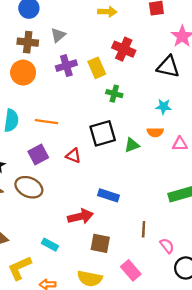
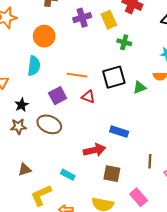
orange circle: (23, 73) -> (44, 36), moved
orange line: (46, 122) -> (77, 75), moved

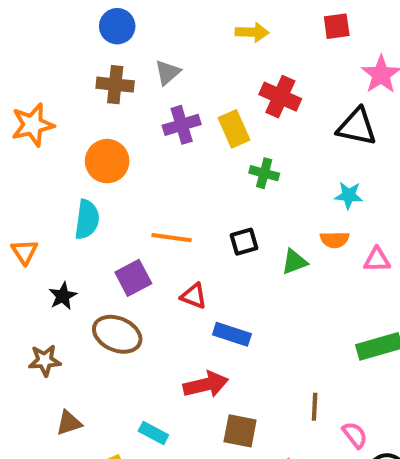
black square: (114, 77) -> (244, 242), size x0.6
red triangle: (88, 97) -> (194, 296), moved
brown star: (18, 126) -> (45, 360), moved
blue rectangle: (119, 132) -> (232, 334), moved

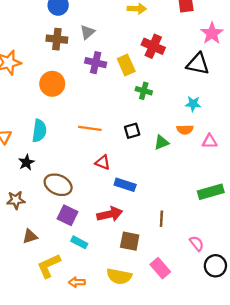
purple cross: (182, 125) -> (96, 63), turned 30
cyan semicircle: (87, 219) -> (39, 131), moved
purple square: (133, 278) -> (67, 215), moved, turned -36
brown line: (315, 407) -> (161, 219), moved

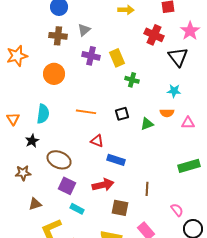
red cross: (153, 46) -> (154, 35), moved
black triangle: (198, 64) -> (178, 57), turned 40

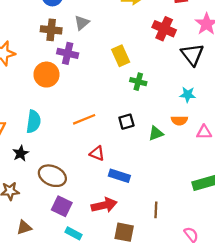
purple cross: (91, 56) -> (68, 53), moved
orange line: (86, 112) -> (84, 119), turned -30

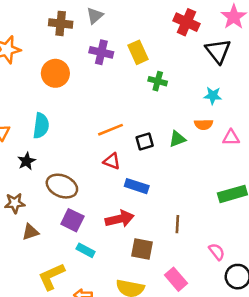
purple cross: (68, 53) -> (101, 52), moved
orange line: (84, 119) -> (110, 130), moved
black square: (126, 122) -> (145, 141), moved
brown triangle: (24, 227) -> (30, 232), moved

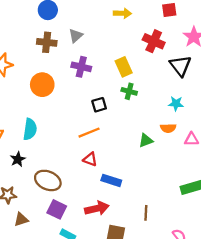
yellow rectangle: (138, 52) -> (124, 67), moved
black square: (145, 141) -> (99, 105), moved

